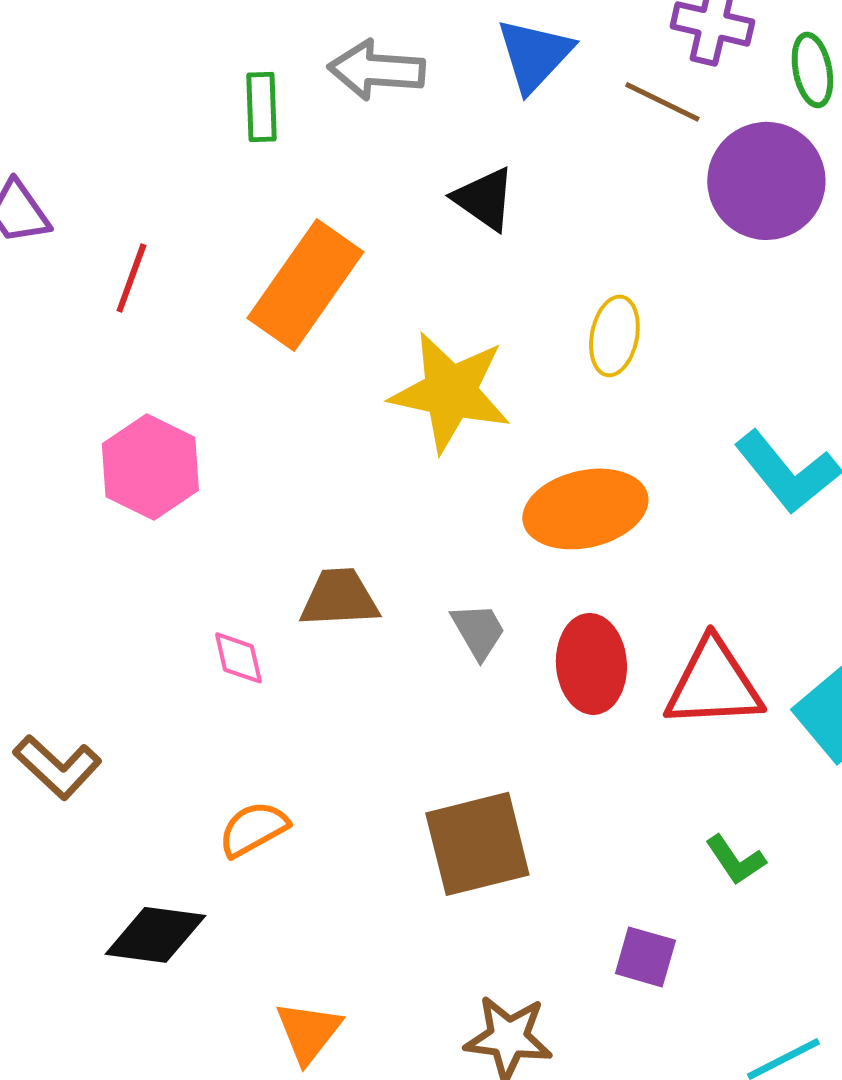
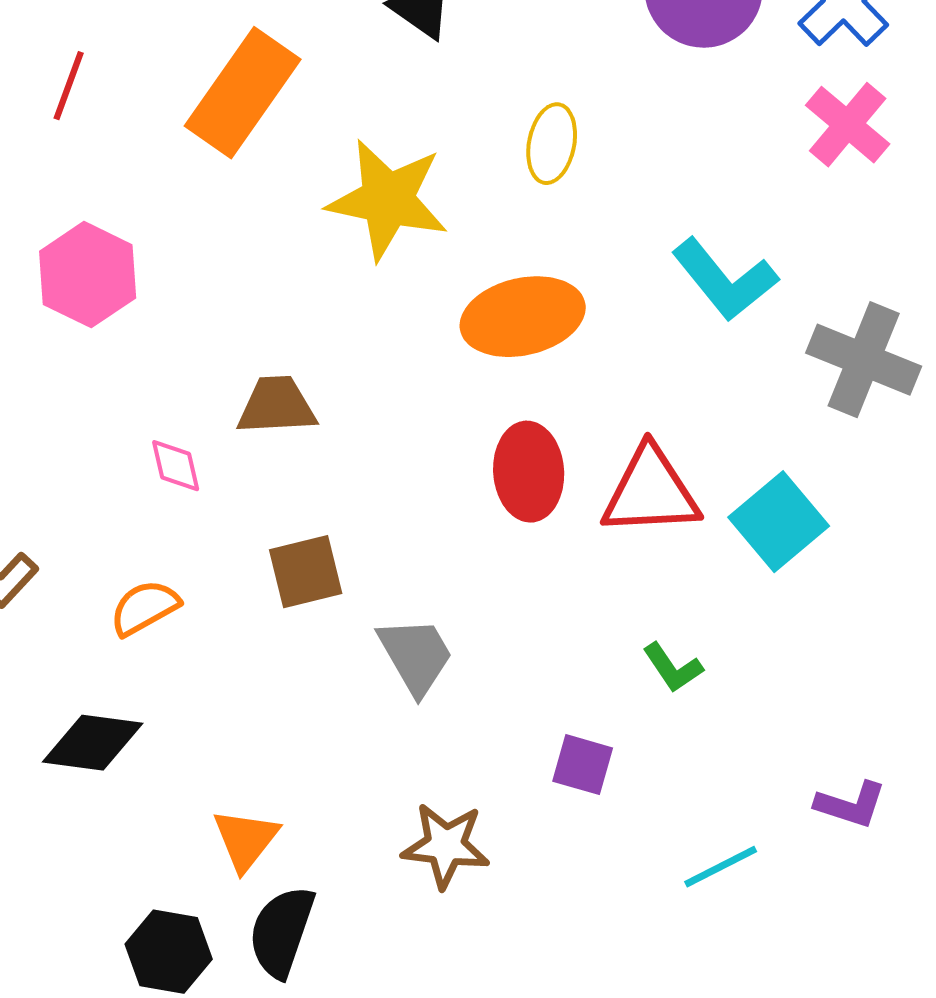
gray trapezoid: (478, 631) -> (416, 656), moved, size x1.4
orange semicircle: (253, 829) -> (145, 608), moved
brown square: (477, 844) -> (306, 572), moved, size x0.7

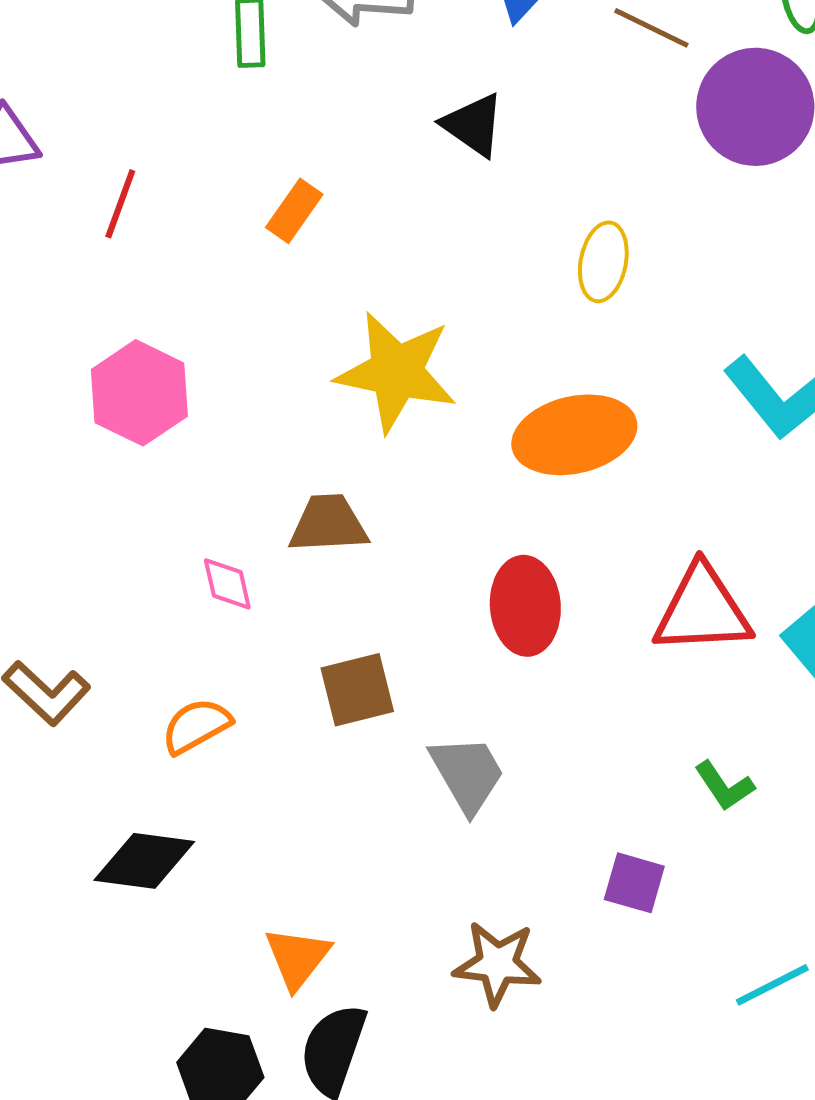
orange rectangle: (243, 93) -> (294, 211), size x0.5
yellow star: (388, 200) -> (396, 372), moved
red ellipse: (529, 472) -> (525, 606), moved

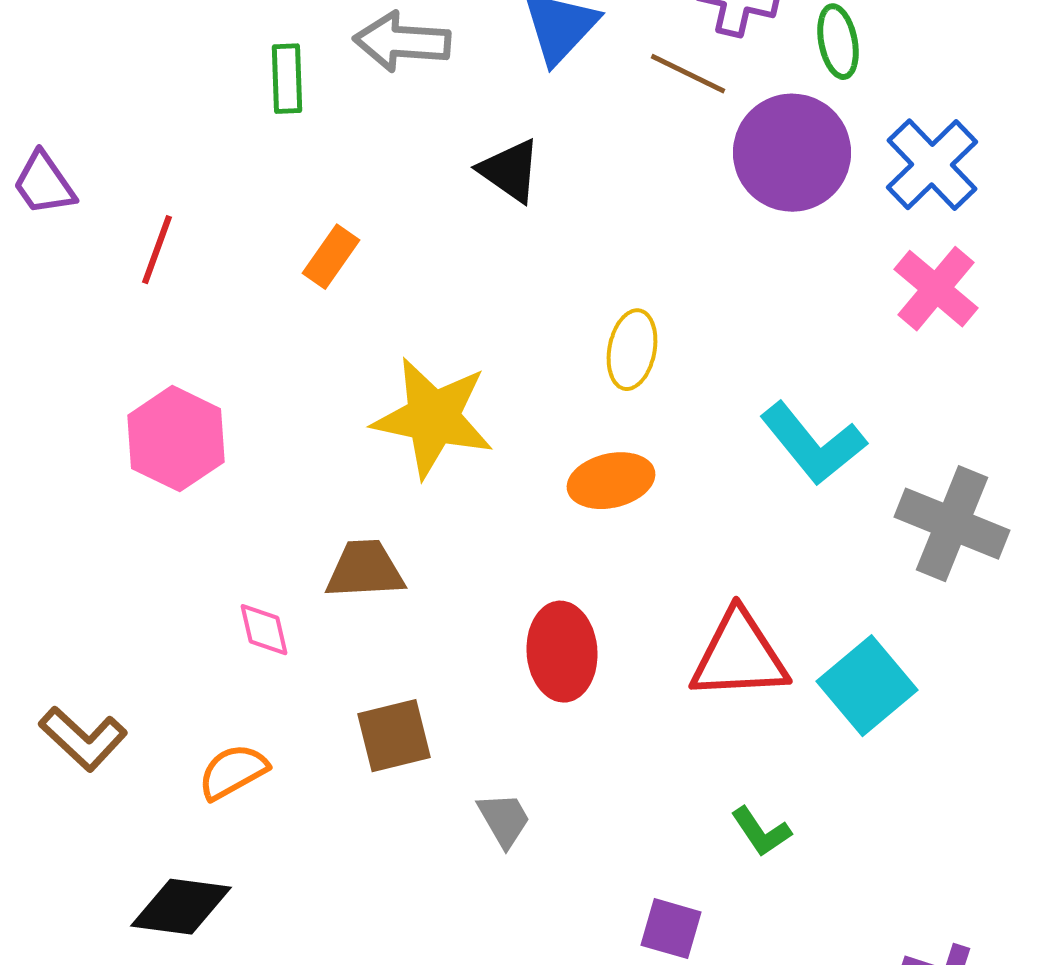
yellow ellipse: (603, 262) -> (632, 350), moved
orange ellipse: (574, 435) -> (611, 481), size x0.7
gray trapezoid: (467, 774) -> (504, 820), size x0.7

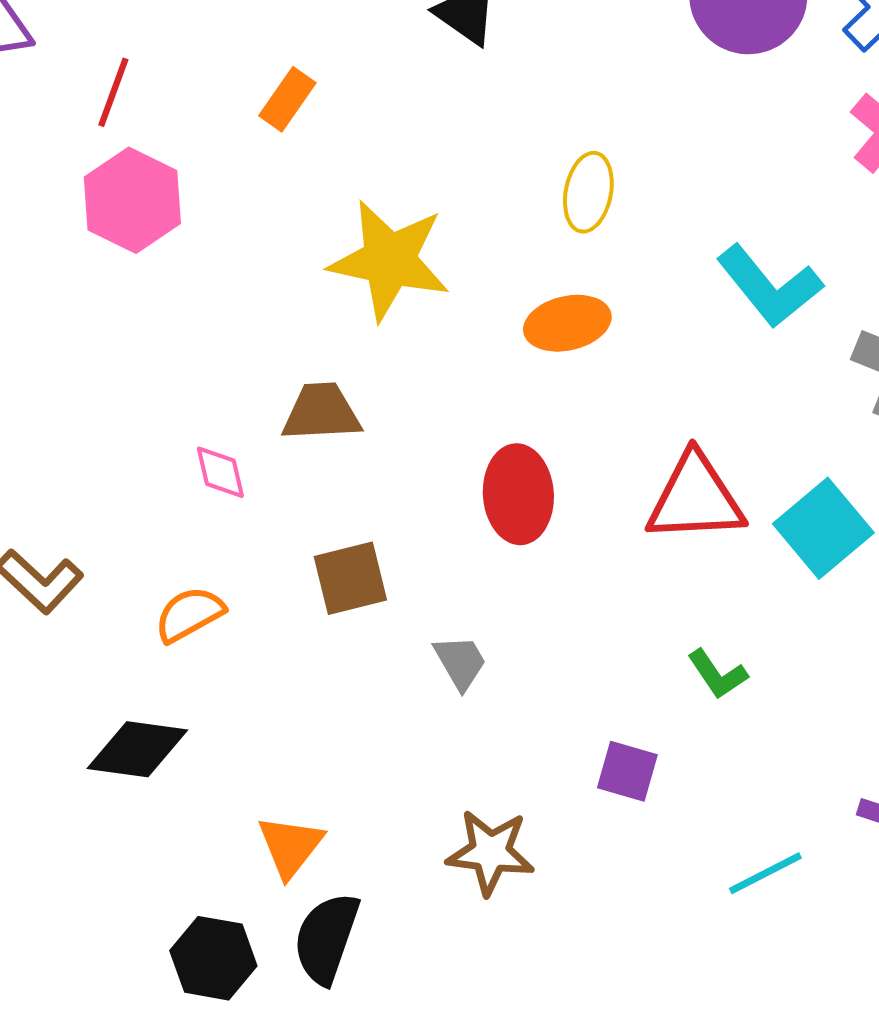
pink hexagon: (176, 439) -> (132, 200), moved

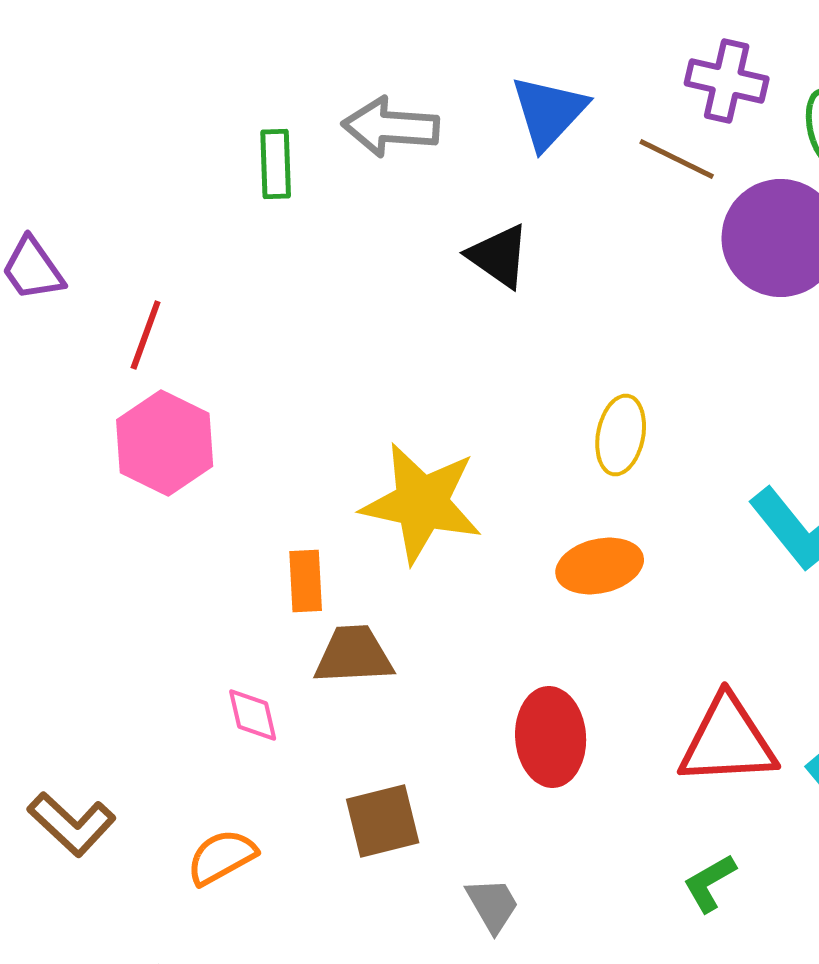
orange rectangle: (287, 99) -> (306, 581), moved, turned -38
green L-shape: (717, 674) -> (710, 883), moved, turned 94

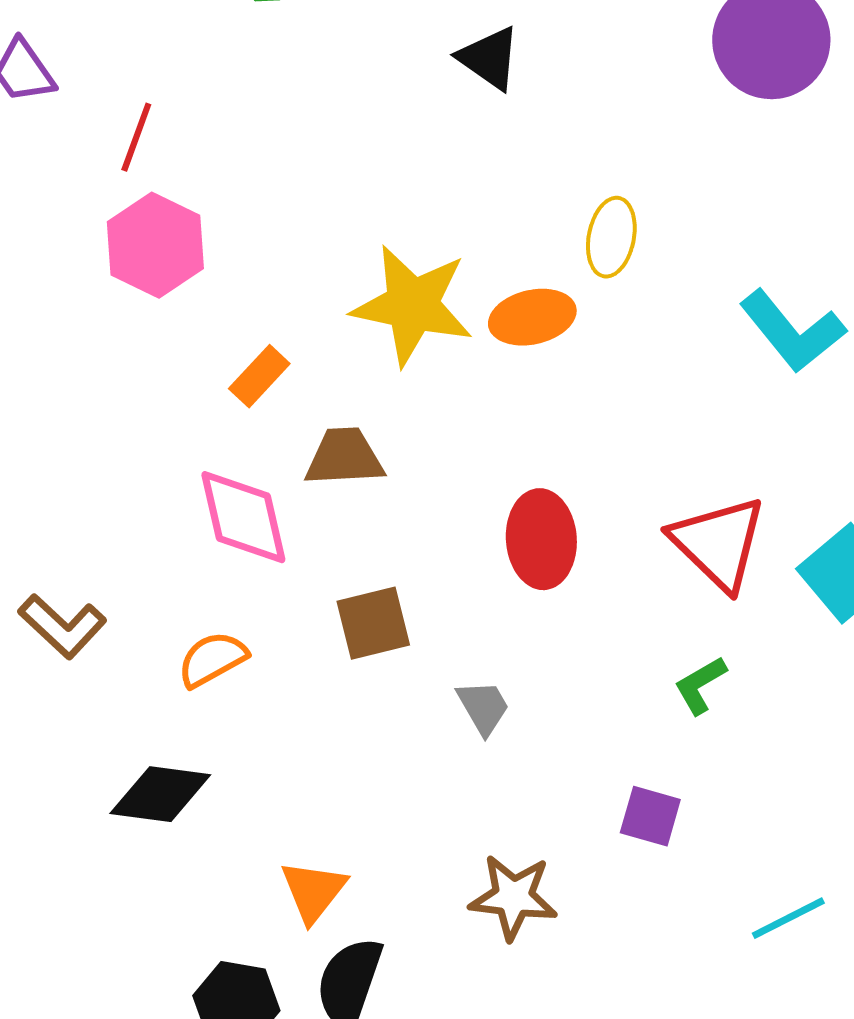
orange ellipse: (600, 566) -> (532, 317), moved
orange rectangle: (306, 581) -> (259, 376), moved, turned 46
pink diamond: (253, 715) -> (243, 517), size x1.8
red triangle: (728, 741) -> (718, 543), turned 47

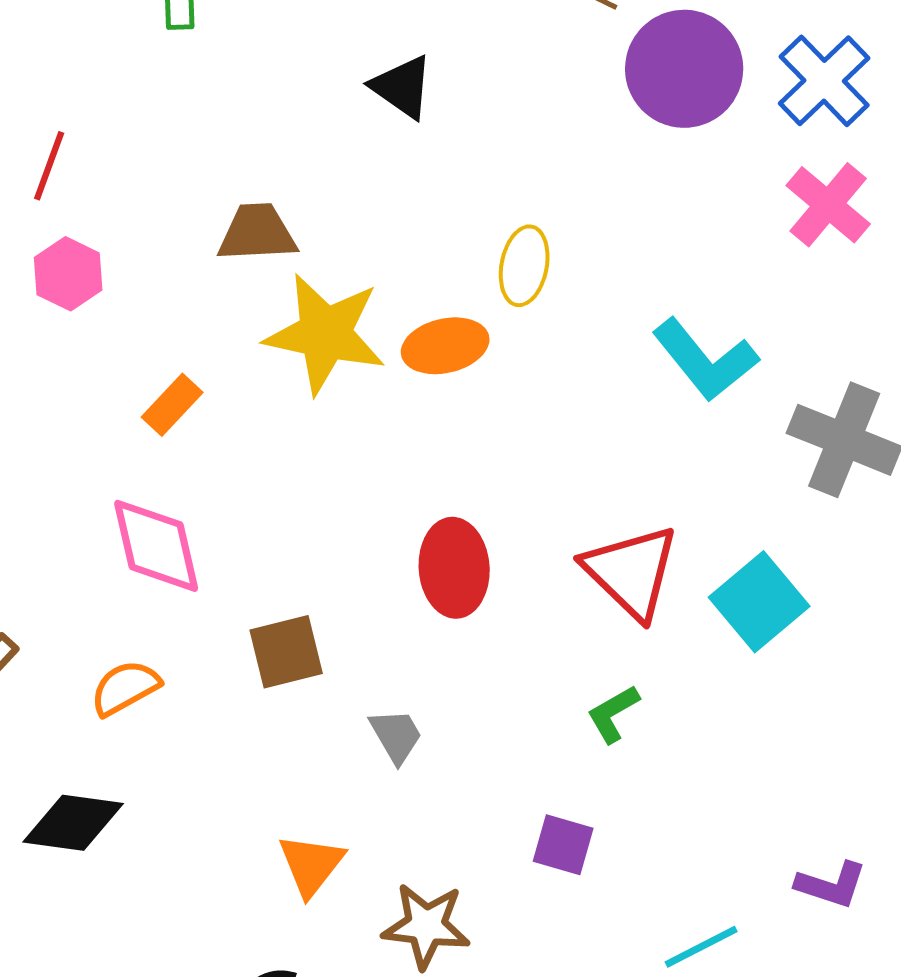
pink hexagon: (155, 245) -> (68, 274), size x0.7
brown trapezoid: (344, 457) -> (257, 233), moved
orange triangle: (313, 891) -> (311, 865), moved

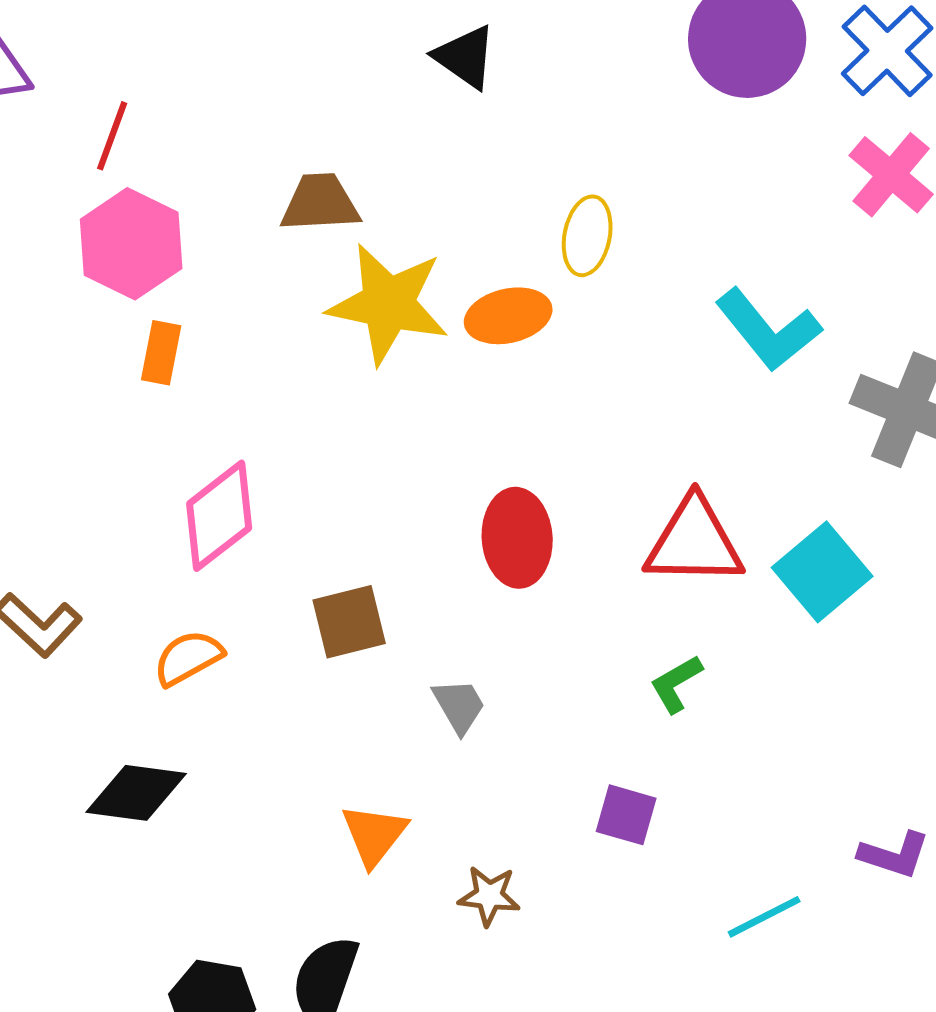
pink hexagon: (68, 274) -> (131, 244), size x1.5
orange rectangle: (172, 405) -> (161, 353), moved, turned -32
pink diamond: (156, 546) -> (219, 516), turned 65
red triangle: (631, 572) -> (694, 542), turned -43
brown star: (426, 926) -> (489, 896), size x0.7

